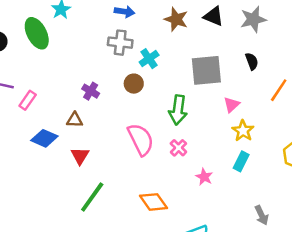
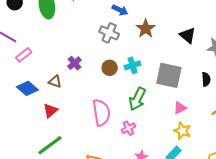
brown star: (176, 19) -> (146, 29), moved
cyan cross: (149, 59) -> (133, 65), moved
yellow star: (243, 131) -> (182, 131), turned -30

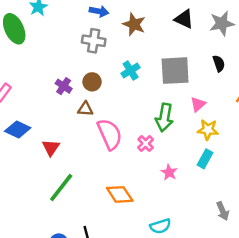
brown circle: (110, 68) -> (92, 82), moved
brown triangle: (55, 82) -> (85, 109), moved
green arrow: (137, 99) -> (164, 117), moved

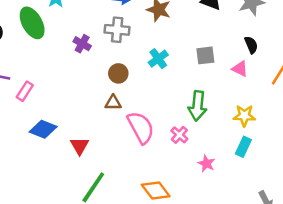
gray square: (175, 71) -> (205, 55), size x0.6
purple cross: (64, 86) -> (82, 44), moved
pink triangle: (198, 104) -> (240, 69), moved, turned -49

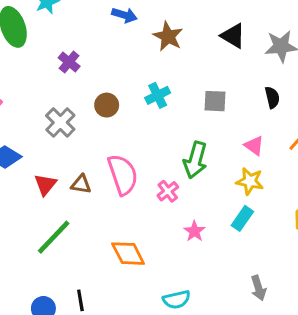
gray cross: (117, 30) -> (60, 123), moved, turned 30
pink triangle: (240, 69) -> (254, 146), moved
brown triangle: (113, 103) -> (81, 184), moved

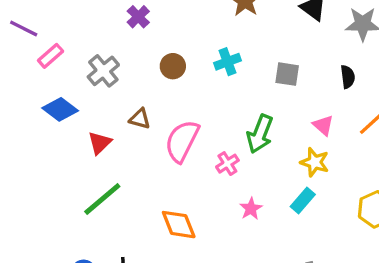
gray cross: (60, 123) -> (103, 71), moved
pink semicircle: (123, 175) -> (182, 141), turned -141
brown triangle: (81, 184) -> (140, 119), moved

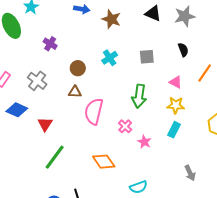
brown triangle: (140, 119) -> (75, 92), moved
pink cross: (227, 164) -> (125, 126), moved

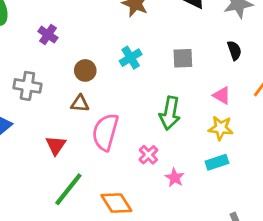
gray cross: (37, 81) -> (27, 86), turned -30
red triangle: (45, 124) -> (56, 145), moved
cyan rectangle: (174, 130) -> (217, 162), turned 42
green line: (55, 157) -> (68, 189), moved

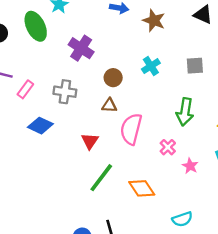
purple cross: (48, 35) -> (81, 48), size x1.5

